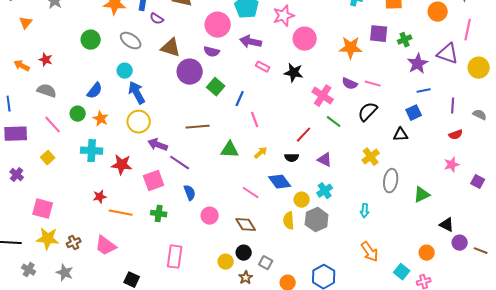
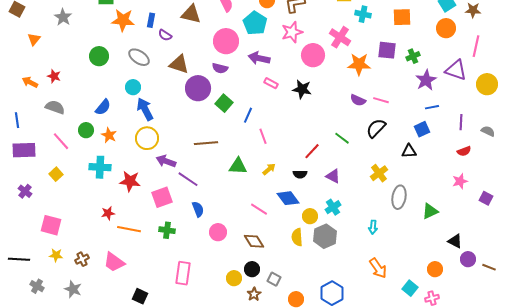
pink cross: (323, 96) -> (340, 37), moved
yellow star: (48, 239) -> (56, 255), size x0.6

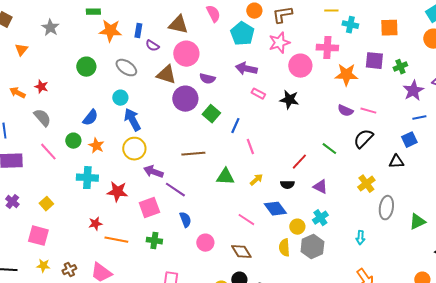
pink cross: (340, 37) -> (327, 48), turned -30
pink circle: (226, 41) -> (186, 54), moved
gray semicircle: (55, 107) -> (42, 118), turned 30
yellow square: (56, 174) -> (46, 204), moved

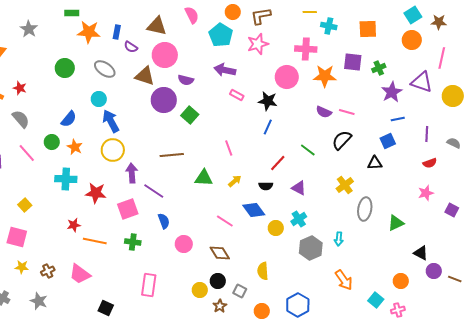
pink circle: (300, 66) -> (287, 77), moved
blue line: (235, 126) -> (268, 127), moved
purple arrow: (153, 172) -> (132, 173), turned 66
gray hexagon: (312, 247) -> (311, 248), moved
yellow semicircle: (284, 248) -> (263, 271), moved

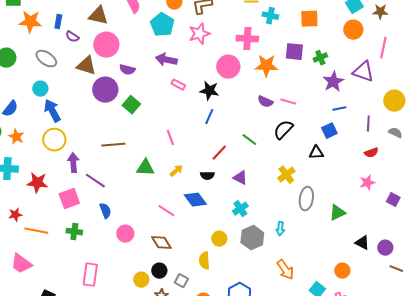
yellow circle: (453, 96) -> (394, 101), moved
yellow circle: (276, 228) -> (219, 239), moved
purple circle: (434, 271) -> (385, 248), moved

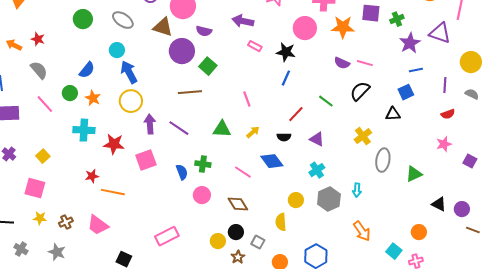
brown line: (113, 145) -> (190, 92), moved
purple line: (95, 181) -> (179, 128), moved
green cross: (74, 232) -> (203, 164), moved
pink rectangle: (90, 275) -> (167, 236), turned 55

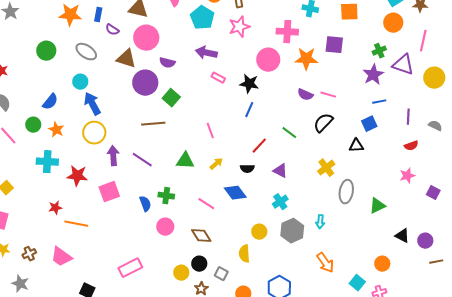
green cross: (397, 19) -> (379, 51), moved
yellow circle: (471, 62) -> (434, 78), moved
brown line: (473, 230) -> (436, 262), turned -32

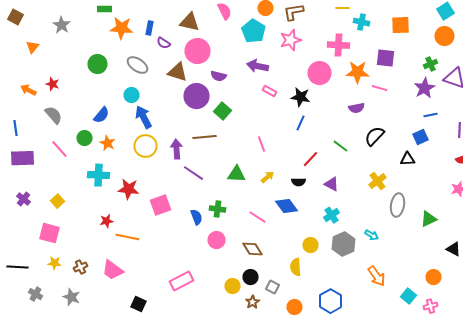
purple semicircle: (305, 95) -> (356, 108), turned -35
pink line: (328, 95) -> (380, 88), moved
purple arrow: (113, 156) -> (176, 149), moved
cyan arrow: (320, 222) -> (372, 235), turned -64

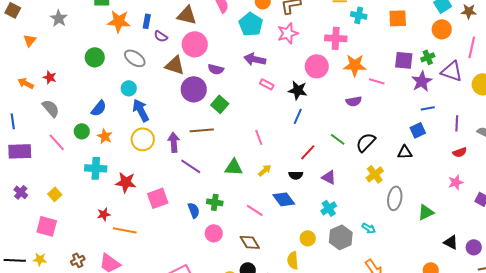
purple square: (386, 58) -> (404, 60), moved
black semicircle: (374, 136) -> (366, 142), moved
yellow star: (54, 263) -> (40, 259), moved

